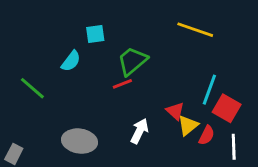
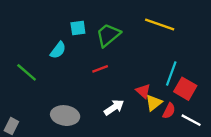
green trapezoid: (132, 61) -> (108, 35), moved
white arrow: (139, 131) -> (114, 107), turned 30
white line: (234, 147) -> (191, 120), turned -60

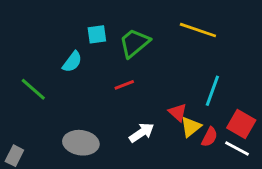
red square: (185, 89) -> (241, 124), moved

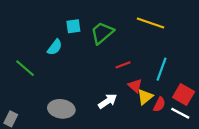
red line: (124, 85) -> (123, 65), moved

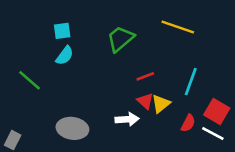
cyan square: (73, 26) -> (62, 31), moved
red triangle: (135, 86) -> (145, 101), moved
yellow triangle: (145, 97) -> (161, 104), moved
white arrow: (108, 101) -> (127, 119), turned 30

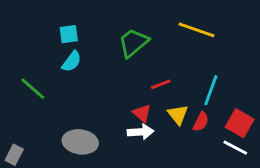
red triangle: (145, 101) -> (142, 113), moved
yellow triangle: (161, 104) -> (178, 115), turned -30
red semicircle: (188, 123) -> (201, 122), moved

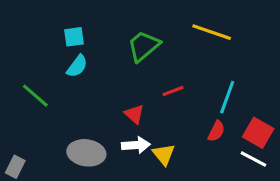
red triangle: (142, 113) -> (134, 114), moved
yellow triangle: (178, 115) -> (164, 154), moved
white arrow: (141, 132) -> (136, 145), moved

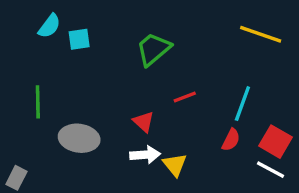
yellow line: (212, 32) -> (261, 34), moved
cyan semicircle: (77, 66) -> (49, 26), moved
green line: (35, 96) -> (38, 102), turned 48
gray ellipse: (86, 153) -> (79, 138), moved

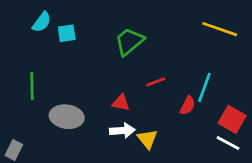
red triangle: (143, 122) -> (121, 103), turned -30
red semicircle: (231, 140) -> (188, 106), moved

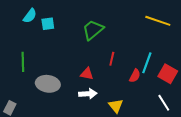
red line: (156, 82) -> (112, 59), turned -56
red square: (232, 119) -> (168, 74), moved
yellow triangle: (147, 139) -> (116, 106), moved
white line: (228, 143) -> (164, 103), turned 30

